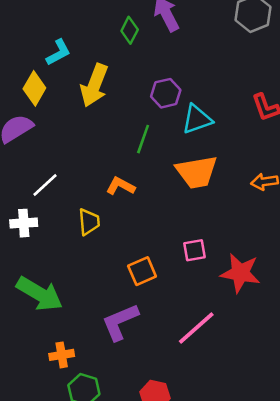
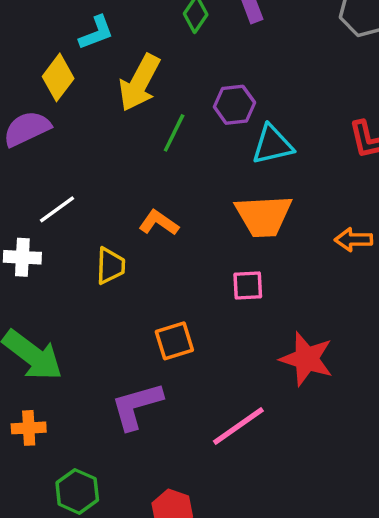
green line: (143, 139) -> (174, 133), moved
pink square: (195, 250) -> (248, 285), moved
orange cross: (62, 355) -> (29, 428), moved

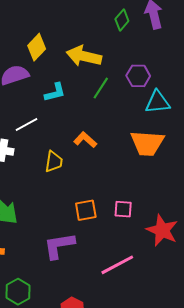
cyan L-shape: (96, 33) -> (55, 92), moved
yellow arrow: (139, 83) -> (84, 56), turned 68
pink square: (248, 285) -> (123, 209), moved

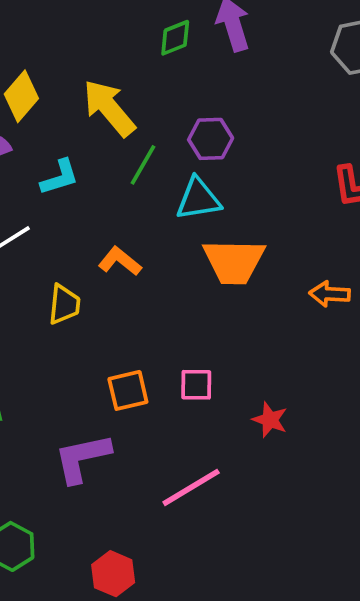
green diamond: (122, 20) -> (175, 38), turned 30
yellow arrow: (84, 56) -> (109, 108), turned 40
cyan triangle: (158, 102) -> (198, 199), moved
red star: (162, 230) -> (270, 420), size x0.6

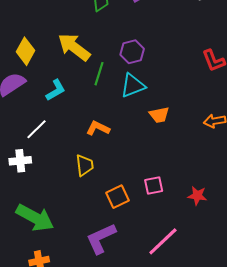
orange trapezoid: (234, 262) -> (159, 115), size x0.6
yellow trapezoid: (64, 304) -> (85, 165), moved

